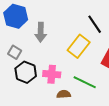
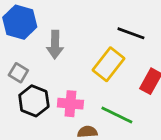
black line: (95, 24) -> (131, 33), turned -36

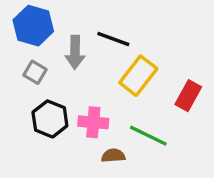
black line: (131, 33) -> (113, 39), moved
gray square: (18, 73) -> (35, 72), moved

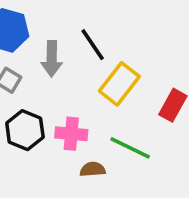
black line: (113, 39) -> (93, 45), turned 36

